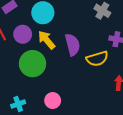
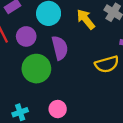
yellow arrow: (47, 40) -> (86, 19), moved
purple semicircle: (72, 45) -> (60, 48), moved

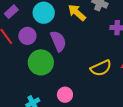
yellow semicircle: (107, 64) -> (101, 68), moved

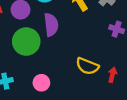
yellow semicircle: (101, 68) -> (87, 66), turned 30

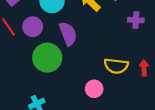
pink circle: (41, 83) -> (94, 89), moved

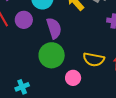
green circle: (47, 58) -> (52, 55), moved

